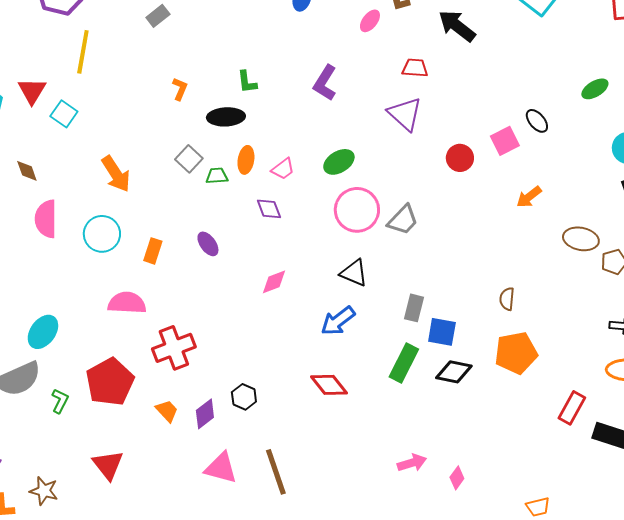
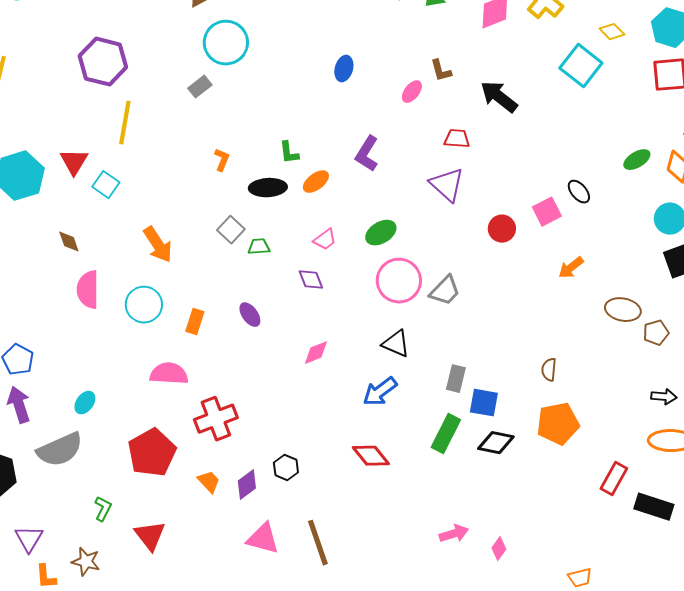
orange ellipse: (246, 160) -> (316, 182), moved, turned 44
cyan ellipse: (43, 332) -> (85, 403), size x0.7
green L-shape: (60, 401) -> (103, 509), moved

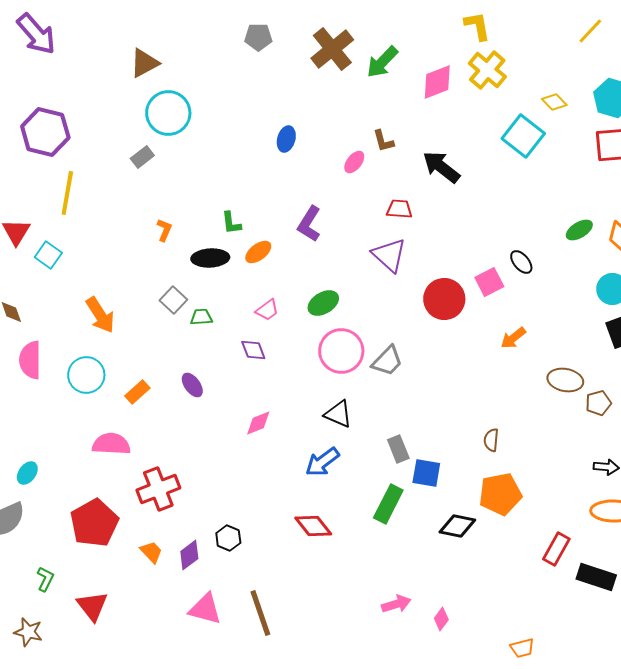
red circle: (502, 229) -> (444, 299), size x1.5
orange rectangle: (195, 322) -> (137, 392), turned 30
gray rectangle: (456, 379) -> (398, 449), turned -36
black diamond: (496, 443) -> (457, 526), moved

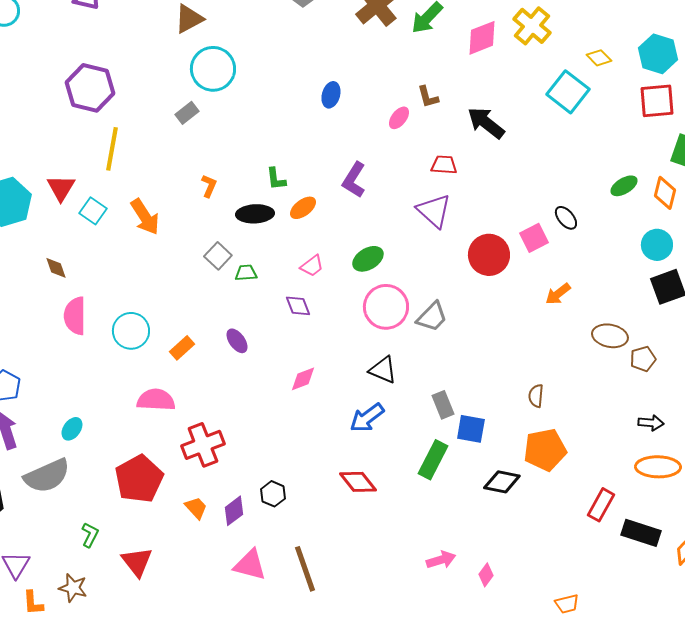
orange arrow: (100, 315) -> (145, 217), moved

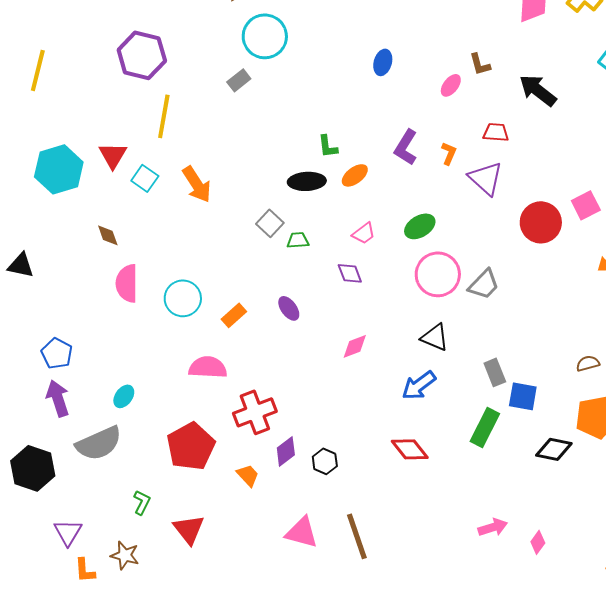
orange L-shape: (209, 186) -> (449, 153), moved
brown semicircle: (536, 396) -> (588, 363), turned 70
purple diamond: (234, 511) -> (286, 451), moved

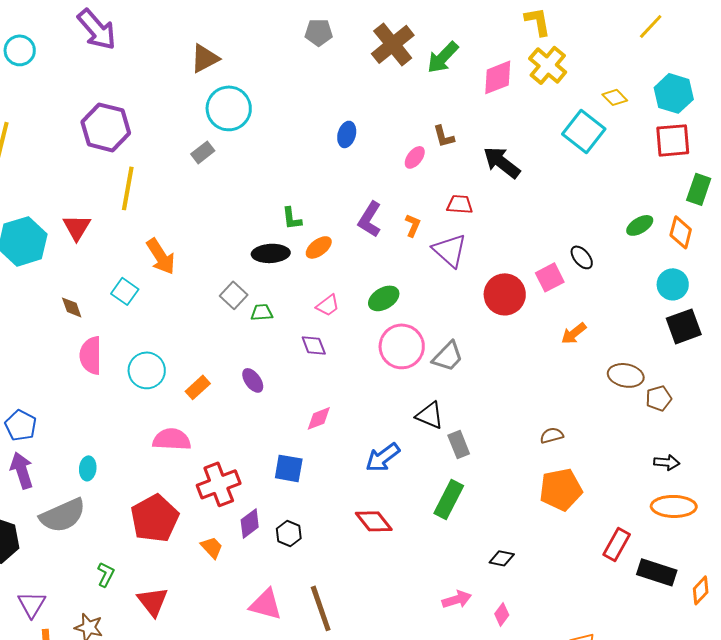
cyan square: (145, 178) -> (125, 291), moved
black triangle: (435, 337) -> (430, 415), moved
cyan ellipse: (124, 396) -> (88, 468), turned -30
blue square: (523, 396) -> (289, 468), moved
black diamond: (554, 449) -> (502, 558), moved, size x0.7

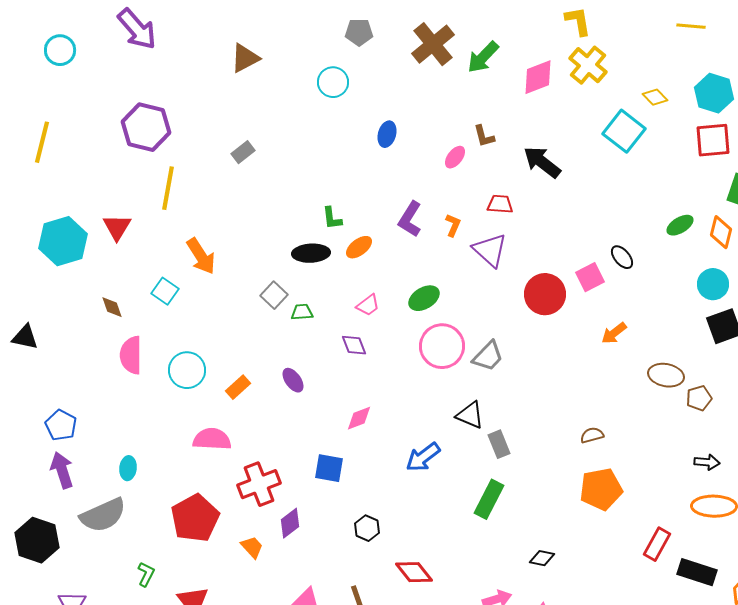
yellow line: (651, 26) -> (691, 26), turned 52
cyan circle: (229, 108) -> (333, 82), moved, size x0.7
red diamond: (374, 521) -> (414, 572), moved
black hexagon: (289, 533) -> (367, 528), moved

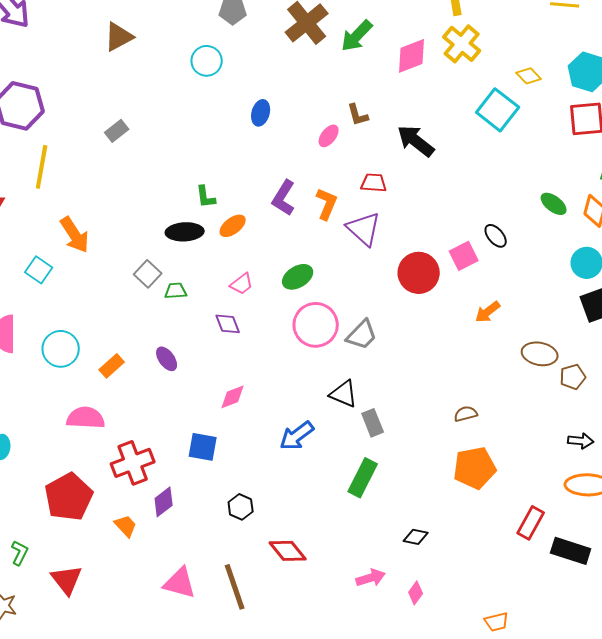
orange L-shape: (453, 225) -> (327, 204), size x1.4
green ellipse: (680, 225) -> (554, 204), turned 68

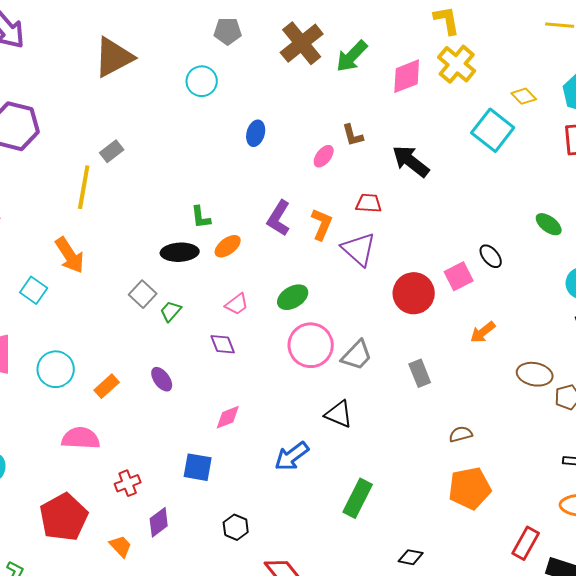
brown triangle: (119, 37) -> (114, 57), size x1.4
yellow line: (42, 167) -> (84, 187), moved
green trapezoid: (176, 291) -> (171, 311), turned -45
gray rectangle: (373, 423) -> (420, 373), moved
red cross: (133, 463) -> (128, 483), size x0.6

